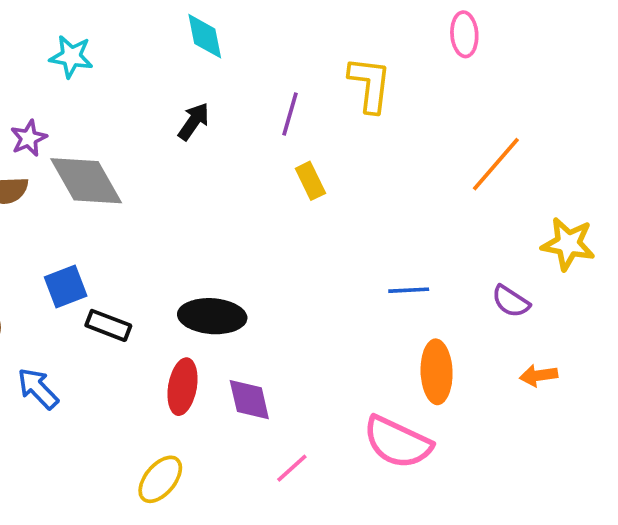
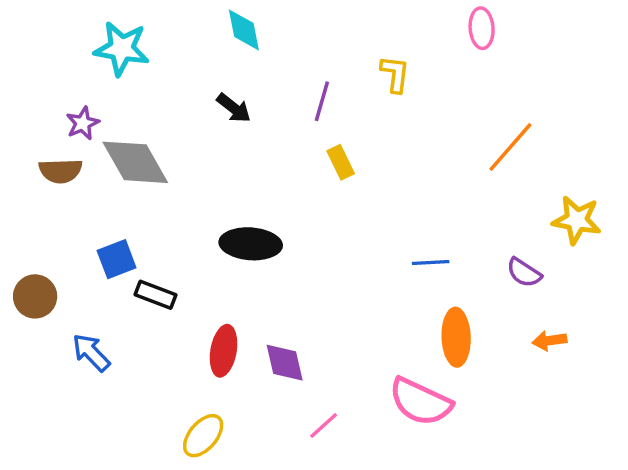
cyan star: (71, 57) -> (122, 49), size x1.4
yellow L-shape: (370, 84) -> (395, 74), size x0.7
black arrow: (194, 121) -> (234, 108), turned 93
black ellipse: (212, 316) -> (251, 244), moved

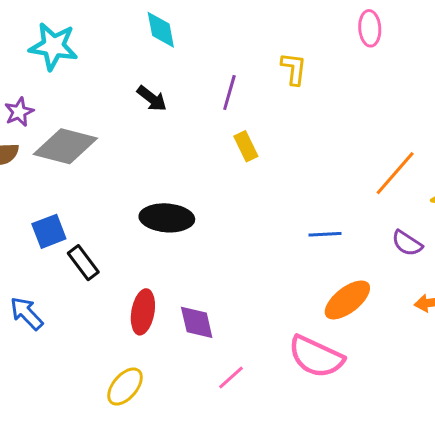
orange line: (510, 147) -> (395, 173), moved
gray diamond: (135, 162) -> (65, 146), turned -46
black rectangle: (156, 295) -> (83, 263), turned 32
orange ellipse: (456, 337) -> (347, 300), turned 54

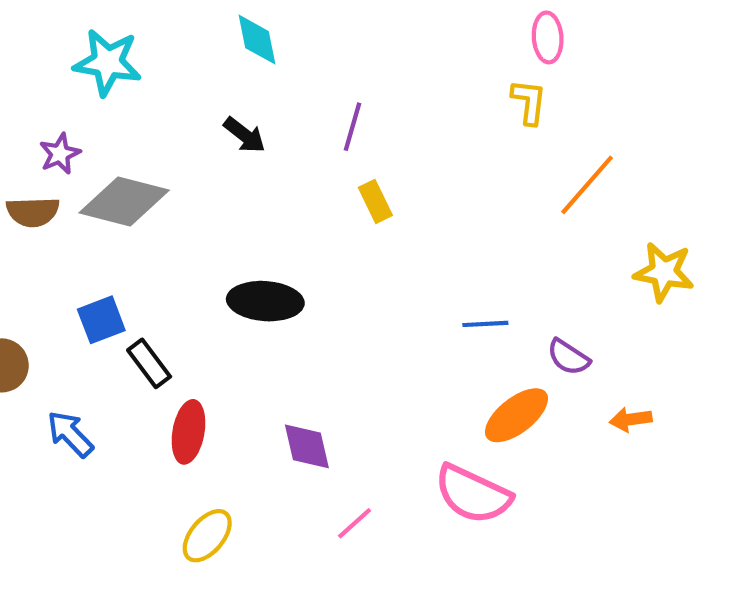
yellow L-shape: (294, 69) -> (529, 102), moved
orange line: (395, 173) -> (587, 185), moved
purple semicircle: (407, 243) -> (568, 357), moved
red ellipse: (143, 312) -> (188, 432), moved

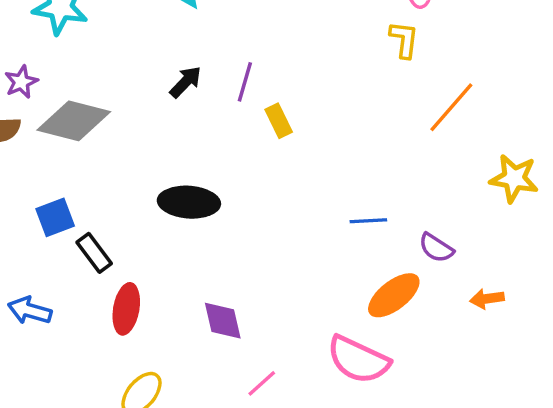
purple line: (352, 127) -> (245, 82), moved
black arrow: (245, 135) -> (186, 82), moved, turned -84
blue arrow: (70, 434) -> (30, 311), turned -30

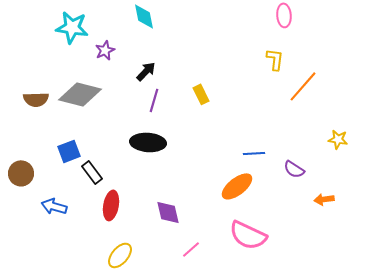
yellow L-shape: (404, 40) -> (275, 59), moved
purple star: (21, 82) -> (105, 50), moved
purple line: (245, 82) -> (154, 100), moved
yellow star: (514, 178) -> (338, 139), moved, size x0.7
orange ellipse: (394, 295) -> (237, 186), moved

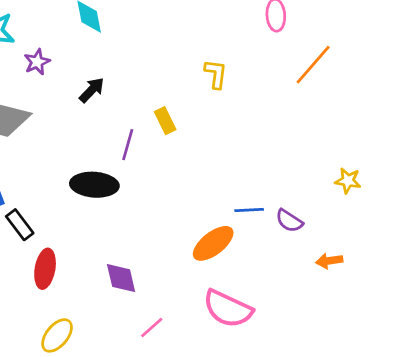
yellow L-shape: (275, 59) -> (216, 74), moved
orange line: (303, 86) -> (313, 65), moved
purple line: (154, 100) -> (128, 145), moved
blue line: (254, 153) -> (249, 210), moved

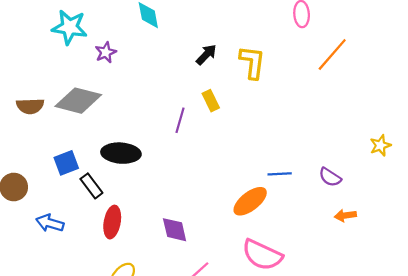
yellow L-shape: (216, 74) -> (252, 62), size x1.4
black arrow: (92, 90) -> (206, 55), moved
yellow star: (348, 181) -> (380, 145), moved, turned -30
black ellipse: (94, 185) -> (121, 153), moved
purple semicircle: (289, 221) -> (330, 177), moved

